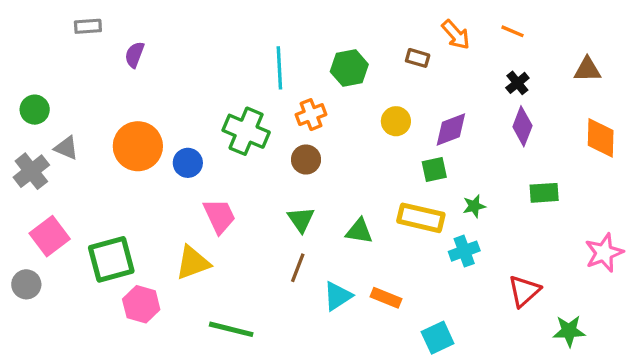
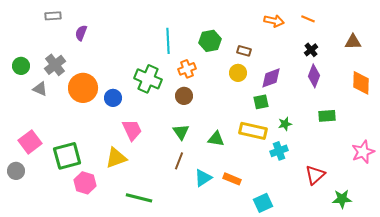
orange arrow: (456, 35) -> (274, 21), turned -36
brown rectangle: (418, 58) -> (244, 51), moved
gray cross: (31, 171) -> (55, 65), moved

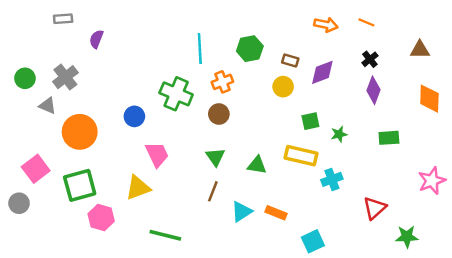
purple diamond: (271, 78) -> (322, 72), moved
orange circle: (83, 88) -> (80, 132), moved
green star: (285, 124) -> (339, 134), moved

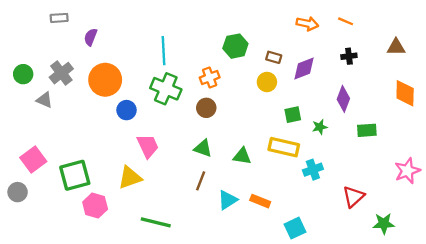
cyan line: (200, 49) -> (164, 51), moved
black cross: (370, 59) -> (349, 56), turned 32
purple diamond: (374, 90) -> (343, 99), moved
orange circle: (80, 132) -> (105, 80), moved
green triangle: (215, 157) -> (203, 148), turned -36

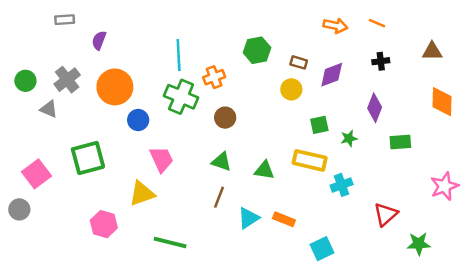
orange cross: (210, 78) -> (214, 77), moved
green square: (75, 175) -> (88, 158), moved

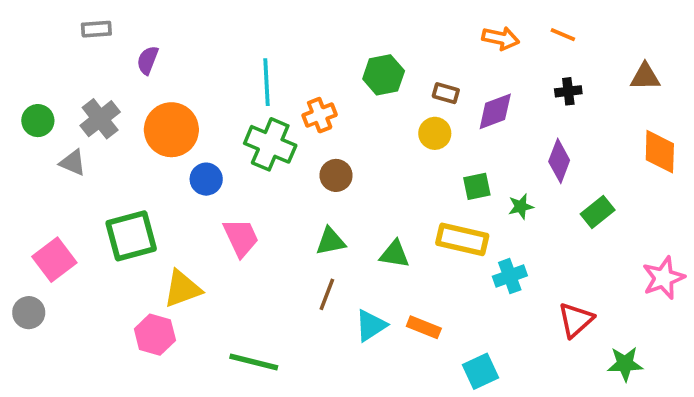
green rectangle: (400, 142) -> (598, 212), turned -35
green triangle: (221, 162) -> (331, 241), turned -30
yellow triangle: (142, 194) -> (182, 289), moved

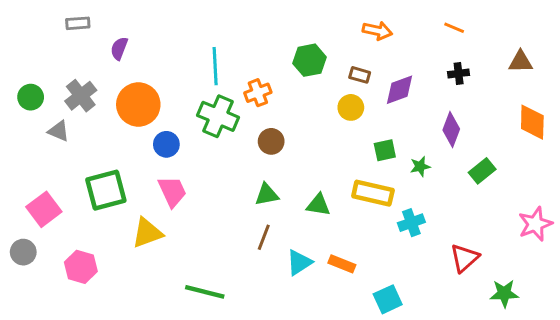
orange arrow: (501, 38) -> (377, 31), moved
pink trapezoid: (241, 238) -> (172, 192), moved
pink hexagon: (155, 335) -> (81, 267), moved

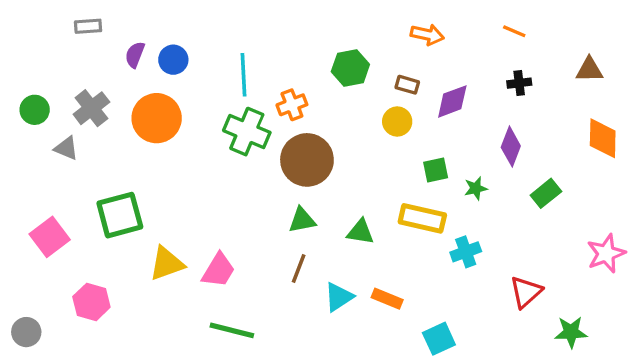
brown circle: (271, 141) -> (307, 160), size x1.8
blue circle: (166, 144) -> (173, 60), moved
pink trapezoid: (172, 192) -> (218, 270), moved, turned 56
gray circle: (23, 252) -> (26, 332), moved

